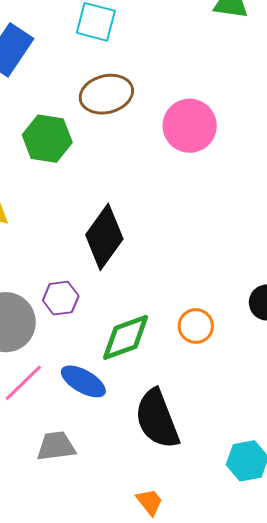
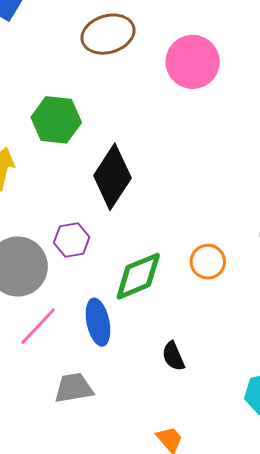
green hexagon: (47, 139) -> (56, 120), moved
blue ellipse: (83, 381) -> (98, 322), turned 51
black semicircle: (157, 419) -> (173, 356), size x0.5

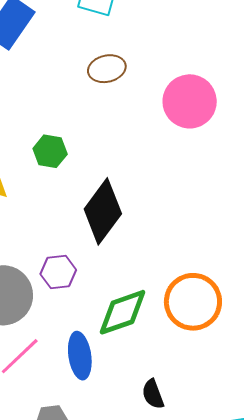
brown ellipse: (108, 34) -> (107, 69), size x0.7
green hexagon: (56, 120) -> (50, 151), size x0.7
orange circle: (208, 262) -> (193, 302), size x1.6

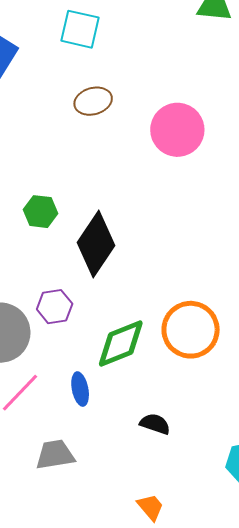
green hexagon: (50, 151) -> (41, 212), moved
blue ellipse: (80, 356) -> (80, 389), size x0.7
black semicircle: (153, 394) -> (155, 424), turned 132

